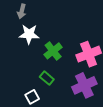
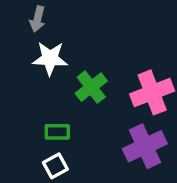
green rectangle: (47, 78) -> (57, 132), moved, turned -40

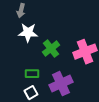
purple cross: (145, 146) -> (61, 84), moved

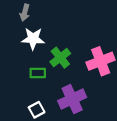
green rectangle: (32, 74) -> (38, 73), moved

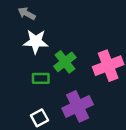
gray arrow: (25, 13) -> (27, 14), turned 105

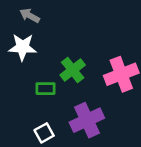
white star: (36, 42) -> (23, 47), moved

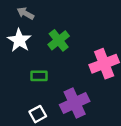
white star: (23, 47) -> (19, 40), turned 30
green cross: (73, 70) -> (59, 40), moved

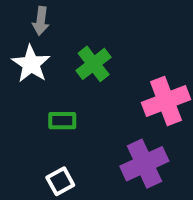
gray arrow: (25, 13) -> (41, 21), turned -112
purple cross: (75, 103) -> (144, 164), moved

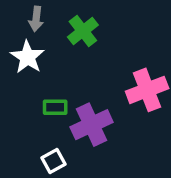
green cross: (94, 64) -> (83, 31), moved
purple cross: (144, 164) -> (92, 125), moved

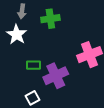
green cross: (83, 31) -> (50, 19), turned 30

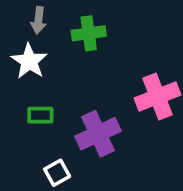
green rectangle: (34, 65) -> (40, 115), moved

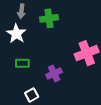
purple cross: (98, 134) -> (54, 73), size x0.7

